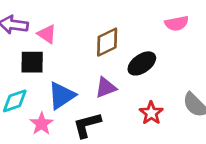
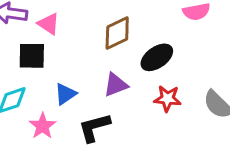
blue triangle: (62, 96) -> (65, 94), size x0.7
red star: (151, 113) -> (167, 99), moved, turned -30

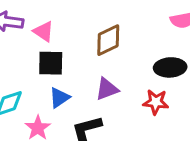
black square: (32, 56) -> (51, 63), moved
black ellipse: (157, 57) -> (170, 67), moved, turned 32

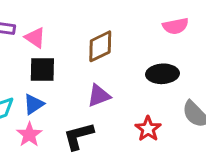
blue triangle: (59, 98) -> (34, 104), moved
red star: (156, 102) -> (148, 129), moved, turned 30

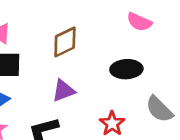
pink semicircle: (176, 26) -> (139, 22), turned 35

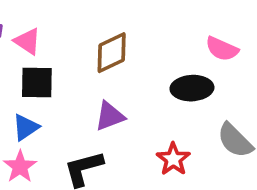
pink semicircle: (139, 22) -> (222, 49), moved

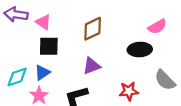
pink semicircle: (222, 49) -> (157, 27), turned -54
red star: (173, 159) -> (129, 91), turned 30

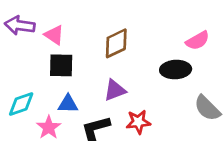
blue triangle: (42, 73) -> (68, 104), moved, turned 35
red star: (129, 91) -> (138, 122), moved

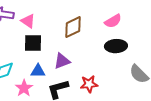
pink semicircle: (198, 41) -> (113, 21), moved
purple triangle: (115, 90) -> (62, 61), moved

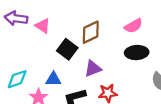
black square: (33, 43) -> (67, 49), moved, turned 36
purple triangle: (62, 61) -> (93, 69), moved

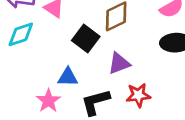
cyan diamond: (17, 79) -> (21, 34), moved

